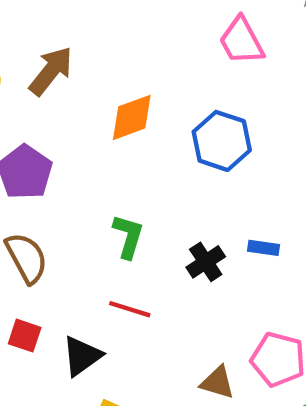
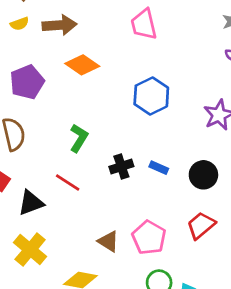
pink trapezoid: (241, 41) -> (144, 24), moved
brown arrow: (51, 71) -> (60, 25), turned 32
orange diamond: (132, 117) -> (82, 65), moved, turned 40

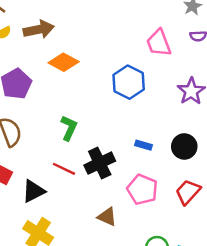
pink trapezoid: (144, 24) -> (159, 43), moved
black cross: (121, 166) -> (100, 163), moved, size x1.4
pink pentagon: (149, 238) -> (142, 189), moved

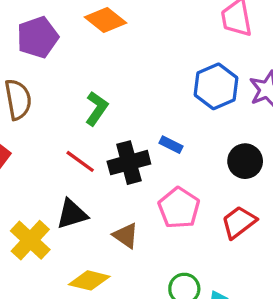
blue hexagon: (129, 82) -> (216, 86), moved
blue rectangle: (144, 145) -> (171, 145), moved
black triangle: (33, 191) -> (72, 214), moved

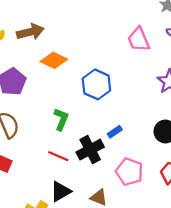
blue hexagon: (216, 86) -> (96, 84), moved
blue rectangle: (171, 145) -> (115, 132), turned -48

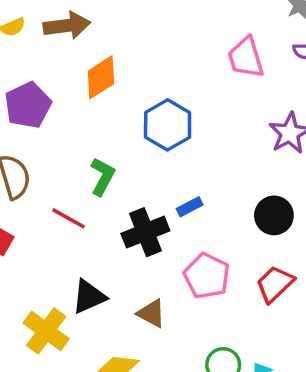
orange diamond: (54, 60) -> (101, 77), turned -64
red line: (58, 156) -> (68, 218), moved

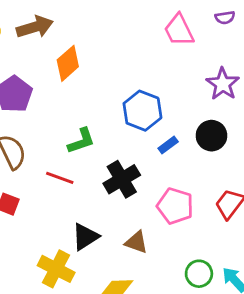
blue hexagon: (168, 125) -> (142, 111), moved
green L-shape: (103, 176) -> (81, 141), turned 52
blue rectangle: (190, 207) -> (168, 145), moved
black circle: (274, 215) -> (211, 136), moved

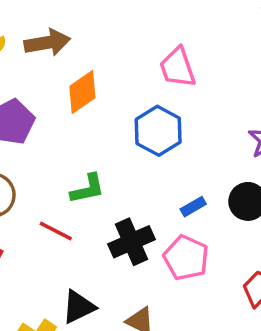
pink trapezoid: (179, 30) -> (178, 67), moved
blue hexagon: (142, 111) -> (158, 131), moved
pink pentagon: (175, 206) -> (186, 258), moved

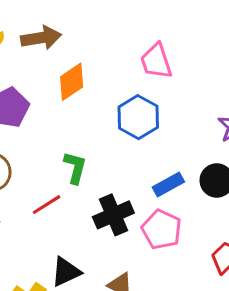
green L-shape: (88, 189) -> (75, 168), turned -64
blue rectangle: (193, 207) -> (168, 184), size x1.4
red line: (56, 231) -> (47, 205), turned -60

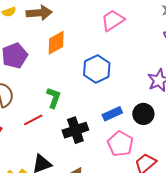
pink trapezoid: (156, 61) -> (113, 20), moved, turned 70
pink pentagon: (162, 230) -> (120, 144), moved

